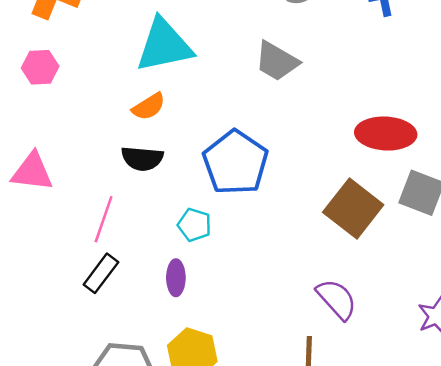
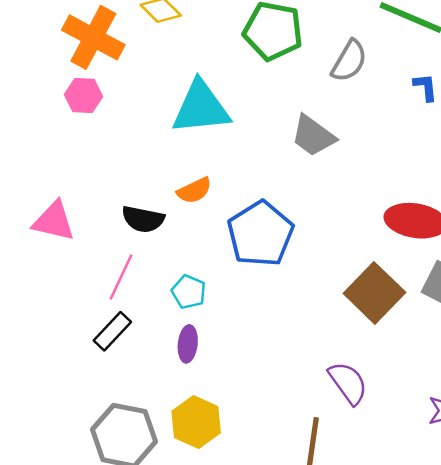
pink hexagon: (40, 67) -> (84, 95), moved
orange semicircle: (149, 107) -> (194, 190), moved
black semicircle: (142, 158) -> (143, 219), moved
cyan pentagon: (194, 225) -> (189, 292), moved

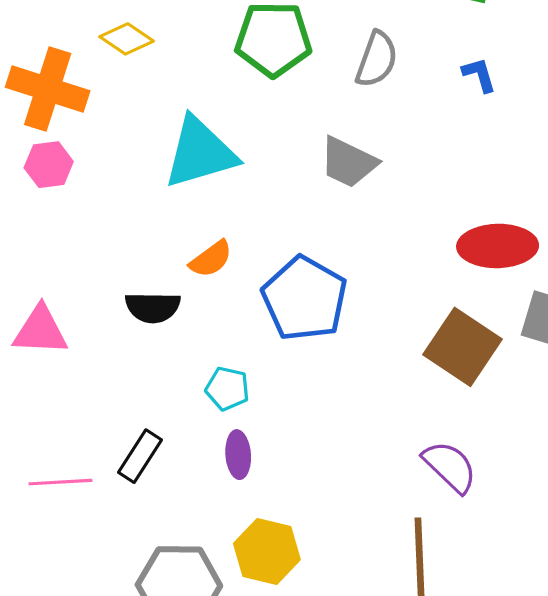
pink line: (121, 277) -> (60, 482), moved, turned 72

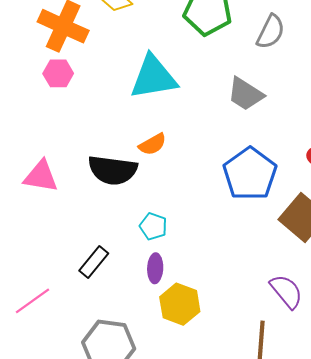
blue pentagon: (305, 299) -> (250, 174), moved
black semicircle: (153, 307) -> (113, 170), size x1.4
pink line: (60, 482) -> (33, 301), moved, turned -39
yellow hexagon: (267, 551) -> (180, 304), moved

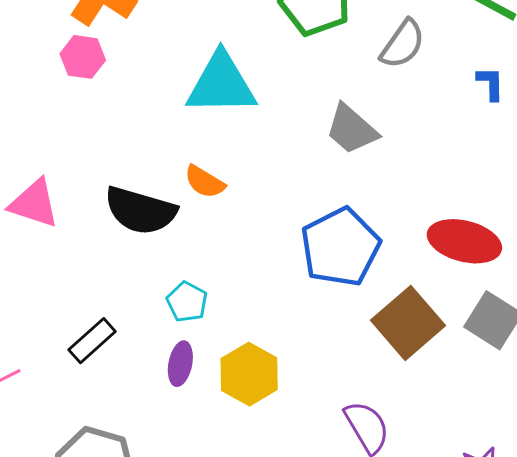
orange semicircle: (153, 144) -> (205, 182), turned 52
yellow hexagon: (180, 304) -> (249, 374), moved

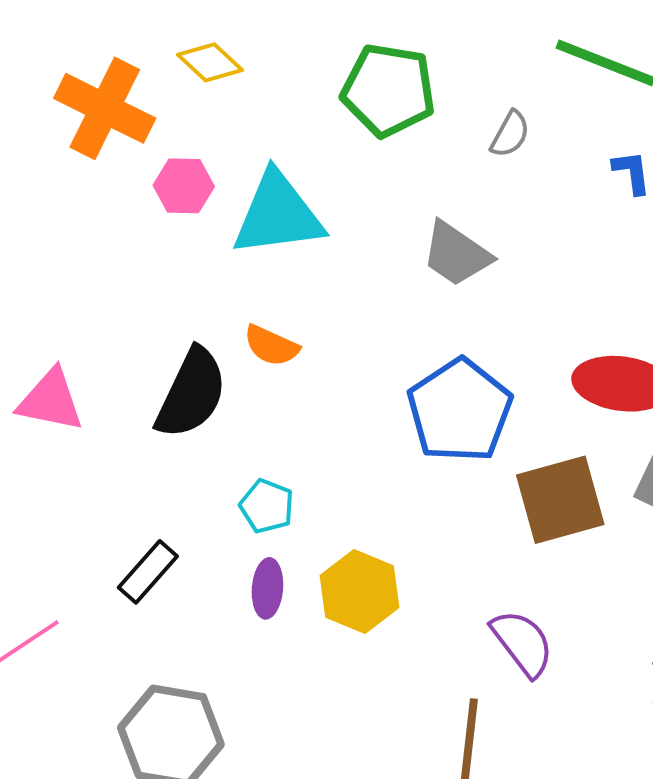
gray semicircle: (403, 44) -> (510, 134), size x0.7
pink hexagon: (83, 57) -> (184, 186), moved
black semicircle: (140, 211) -> (191, 393), turned -74
brown square: (408, 323) -> (560, 500), turned 32

